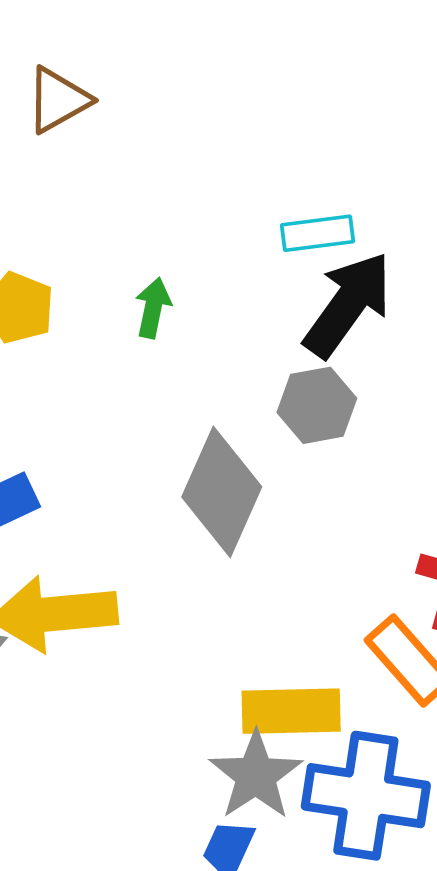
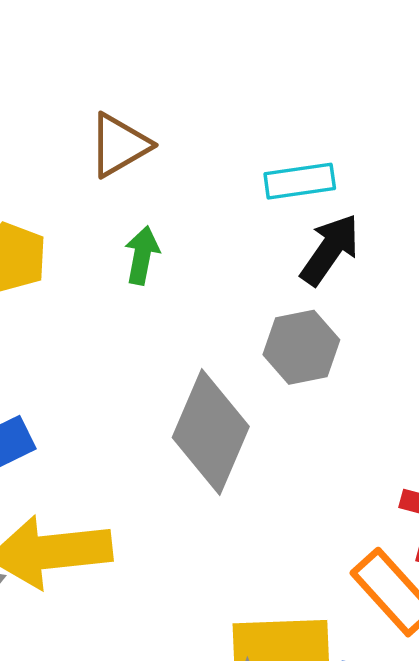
brown triangle: (58, 100) -> (119, 145), moved
black arrow: (348, 305) -> (330, 250), size x0.7

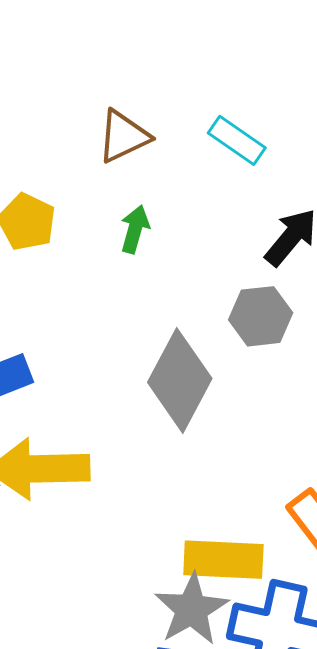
cyan rectangle: (300, 181) -> (237, 140), moved, turned 38

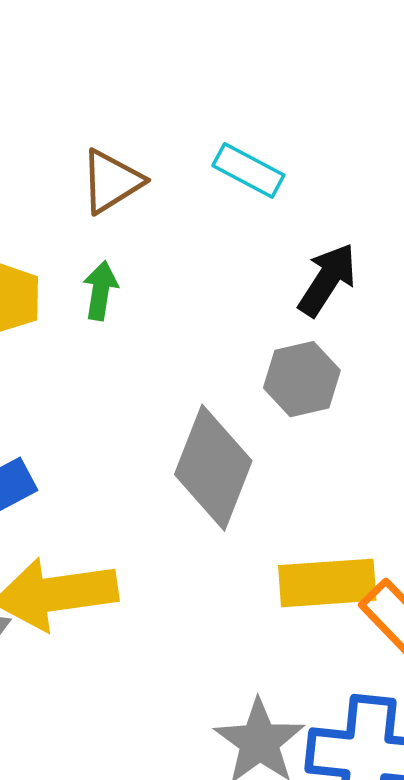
green arrow: (135, 229) -> (100, 291), moved
yellow rectangle: (223, 560) -> (327, 583), moved

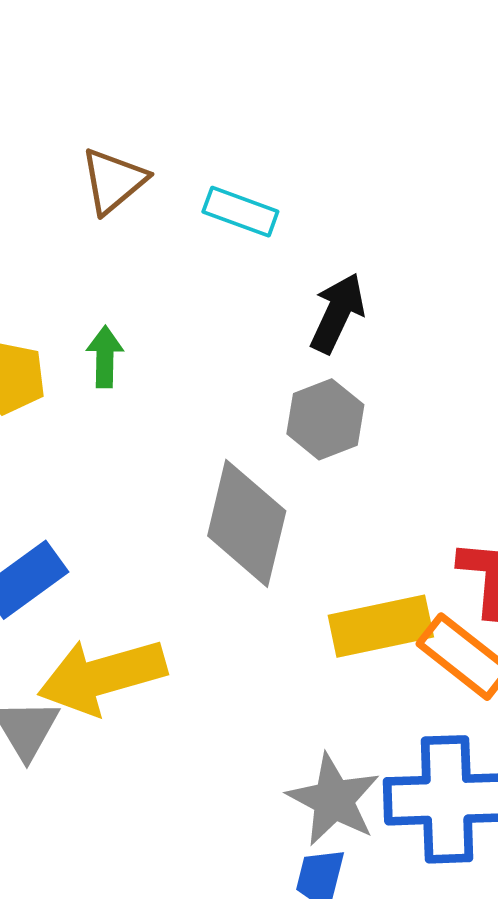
brown triangle: (111, 181) -> (114, 181), moved

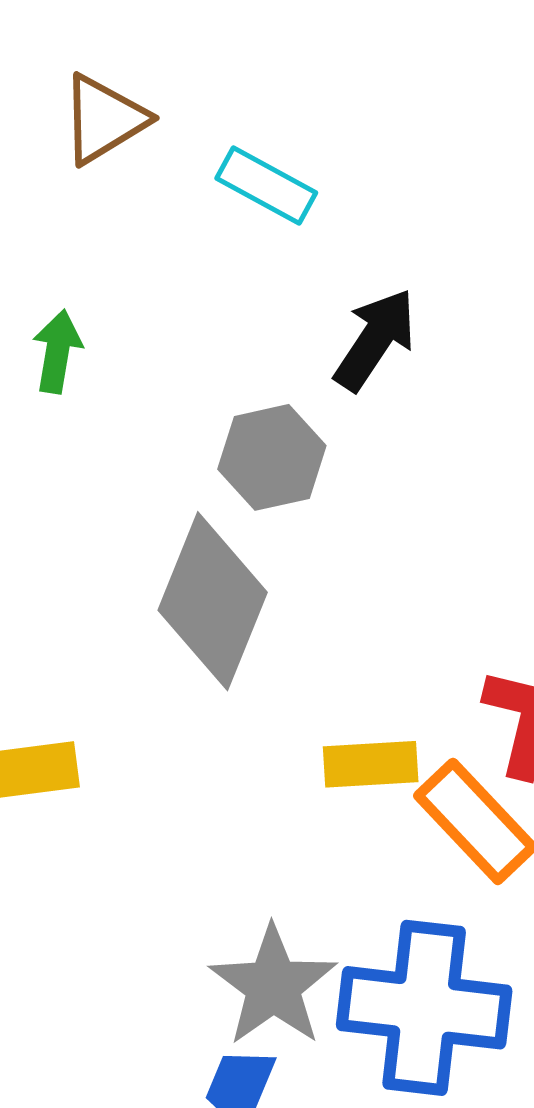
gray hexagon: (325, 419) -> (272, 457), moved
yellow rectangle: (381, 626) -> (371, 764), size x0.7

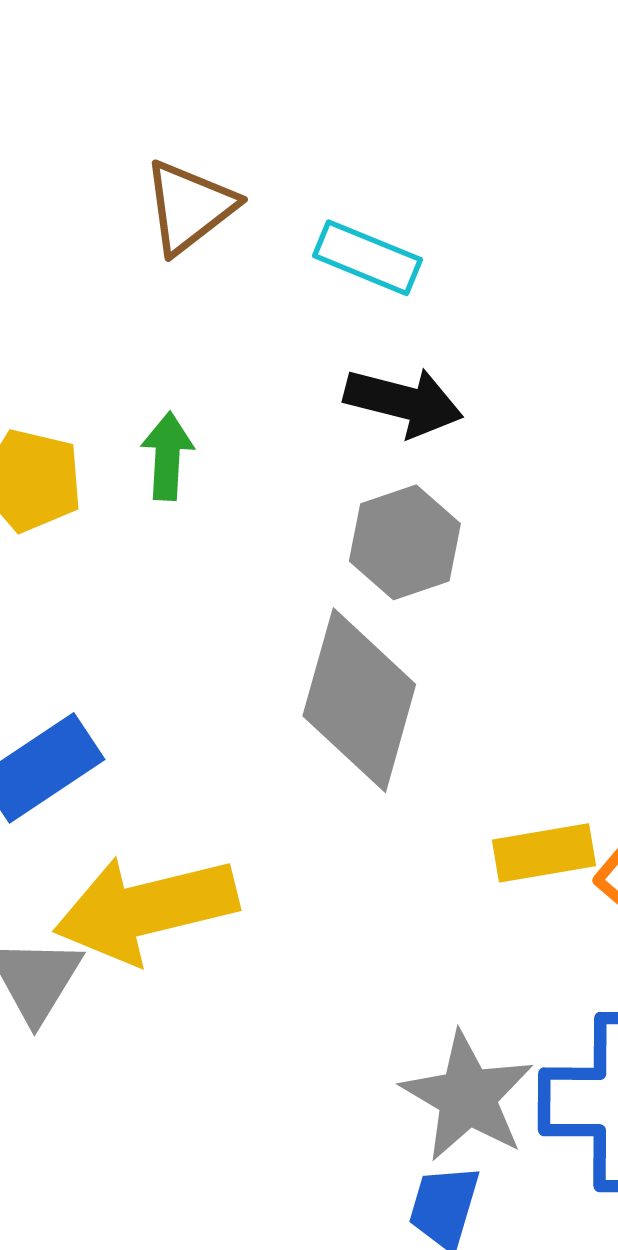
black arrow: (375, 340) -> (403, 402), moved, turned 77

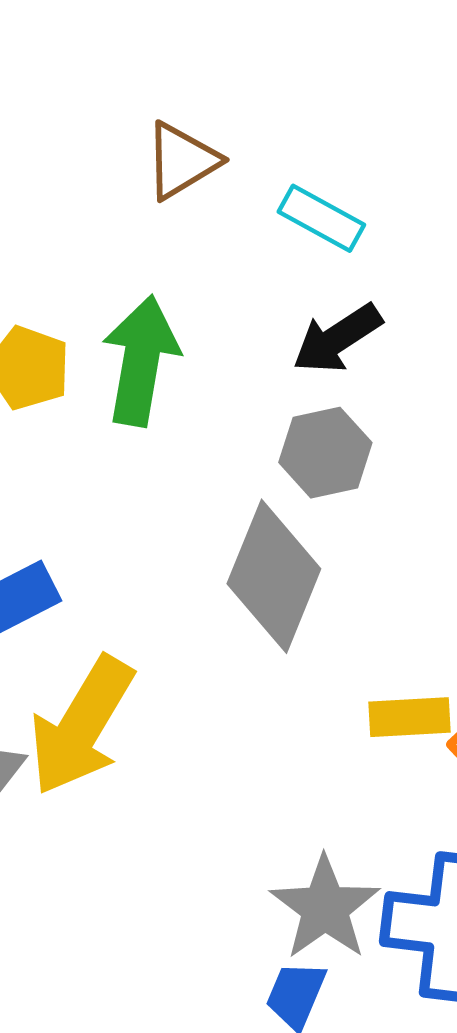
black arrow: (403, 402) -> (337, 339), turned 126
green arrow: (167, 456) -> (141, 361), size x1.8
yellow arrow: (146, 909) -> (82, 726), turned -52

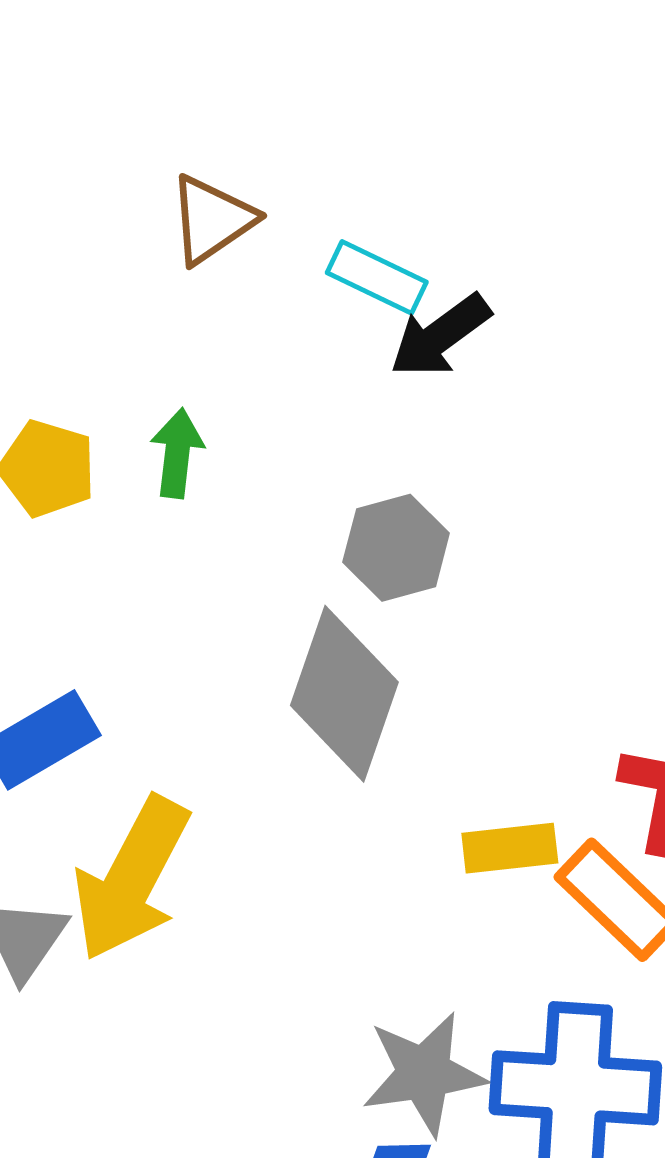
black arrow: (337, 339) -> (440, 336), moved
green arrow: (141, 361) -> (177, 453), size x0.6
gray star: (325, 908) -> (424, 1074), turned 30

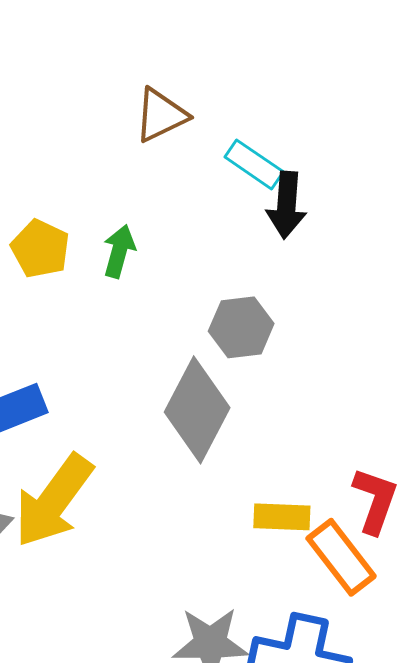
black arrow: (440, 336) -> (287, 205), turned -58

